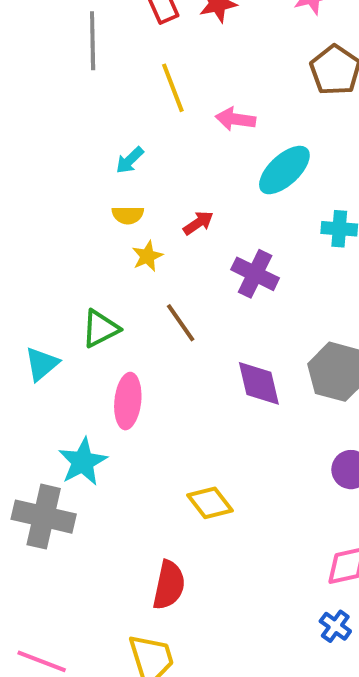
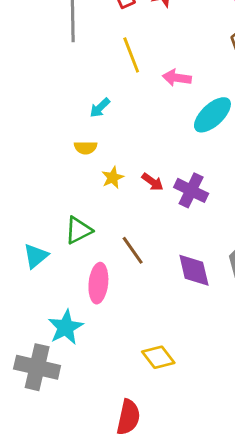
yellow semicircle: (128, 215) -> (86, 148), moved
red arrow: (198, 223) -> (153, 182), moved, turned 70
brown line: (181, 323) -> (133, 250), moved

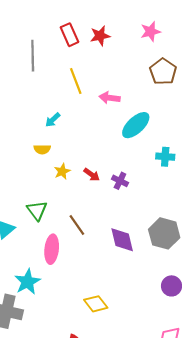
purple cross: (191, 190) -> (120, 181), size x0.7
green triangle: (78, 230) -> (37, 210), turned -40

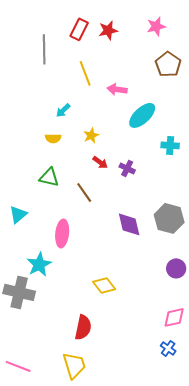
red rectangle: (70, 35) -> (79, 29), turned 50
yellow star: (62, 171) -> (91, 135), moved
green triangle: (37, 210) -> (49, 177), moved, turned -40
brown line: (77, 225) -> (84, 192), moved

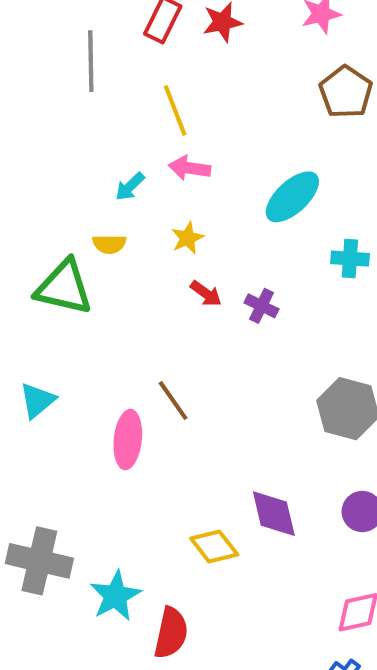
pink arrow: (117, 89) -> (190, 168), moved
green triangle: (49, 177) -> (64, 287), moved, size x1.4
brown line: (84, 192) -> (173, 400), moved
purple diamond: (129, 224) -> (274, 514), moved
cyan star: (39, 264) -> (115, 596), moved

